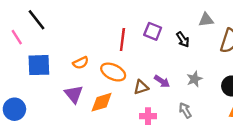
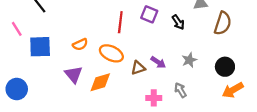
pink line: (17, 37) -> (17, 29), moved
pink cross: (148, 116) -> (154, 98), moved

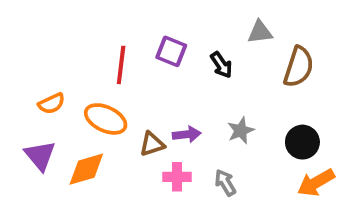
purple arrow: (158, 62) -> (187, 134), turned -40
pink cross: (154, 98) -> (177, 177), moved

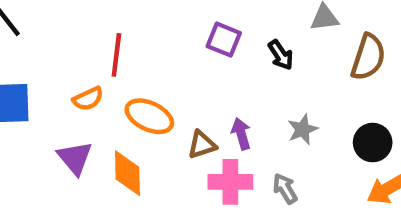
red line: (121, 65) -> (116, 55), moved
purple arrow: (187, 134) -> (241, 134), turned -100
orange diamond: (86, 169) -> (127, 173), turned -75
pink cross: (177, 177) -> (230, 182), size x1.4

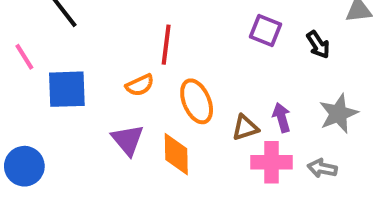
orange ellipse: (149, 116) -> (197, 101), turned 42
gray star: (303, 129) -> (338, 114), size x1.4
gray arrow: (285, 188) -> (322, 168), turned -48

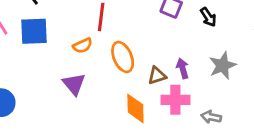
blue square: (67, 89) -> (34, 31), moved
orange diamond: (176, 154) -> (135, 108), moved
gray arrow: (322, 168) -> (211, 117), moved

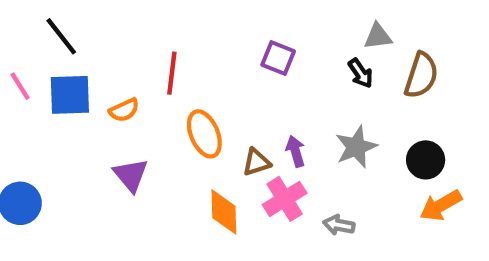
black arrow: (208, 17) -> (361, 73), moved
orange semicircle: (83, 46) -> (124, 110), moved
pink cross: (175, 100) -> (285, 199), turned -32

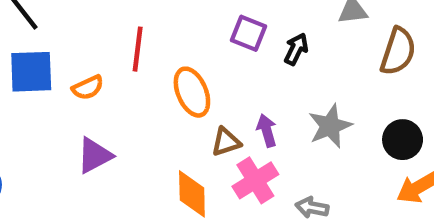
black arrow: (361, 73) -> (296, 49), moved, turned -120
orange ellipse: (204, 134) -> (192, 92), moved
purple triangle: (131, 175) -> (95, 155), turned 42

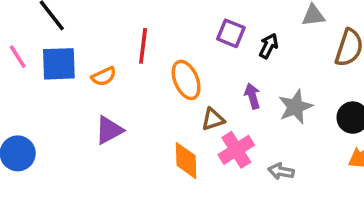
purple arrow: (267, 131) -> (252, 96), moved

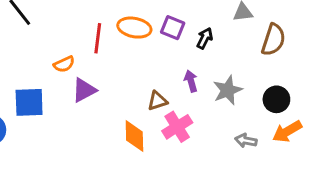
blue square: (59, 64) -> (29, 102), moved
orange ellipse: (186, 80) -> (134, 28), moved, turned -56
purple triangle: (109, 130) -> (84, 90), moved
gray arrow: (281, 171) -> (246, 141), moved

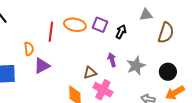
orange semicircle: (64, 64) -> (29, 49), turned -72
pink cross: (177, 127) -> (103, 90), turned -30

